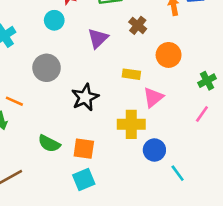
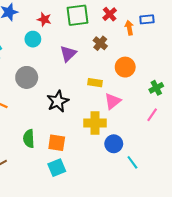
green semicircle: (49, 144) -> (29, 139), turned 60

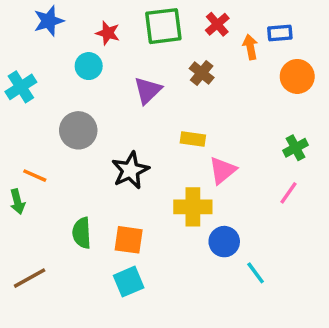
orange circle: (125, 67) -> (297, 76), moved

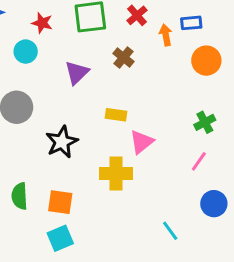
blue circle: (224, 242) -> (214, 204), moved

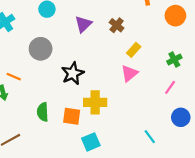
brown cross: (124, 58) -> (117, 25), moved
yellow rectangle: (116, 115) -> (134, 50), moved, turned -56
yellow cross: (116, 174) -> (95, 102), moved
cyan square: (60, 238) -> (91, 142), moved

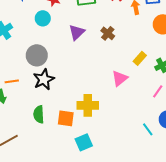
yellow rectangle: (134, 50) -> (140, 58), moved
black star: (73, 73) -> (44, 79), moved
orange line: (14, 77) -> (12, 81), turned -32
cyan line: (150, 137) -> (148, 129), moved

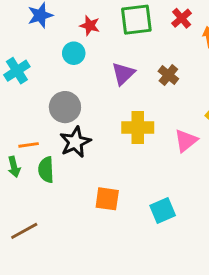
yellow cross: (88, 105) -> (138, 127), moved
green semicircle: (39, 114) -> (46, 170), moved
cyan square: (84, 142) -> (163, 211), moved

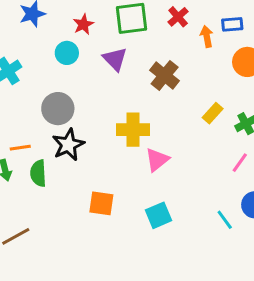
red star: (90, 26) -> (83, 24), turned 30
purple triangle: (123, 74) -> (115, 59), moved, turned -30
brown cross: (168, 75) -> (165, 75), size x1.4
pink triangle: (186, 141) -> (157, 160), moved

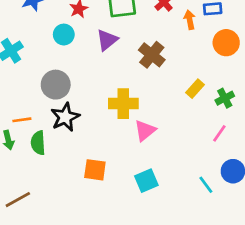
purple triangle: (115, 59) -> (107, 40), turned 35

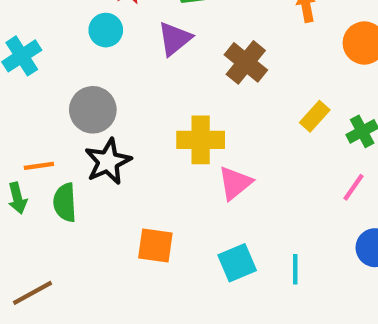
cyan line: (206, 185) -> (295, 269), moved, turned 36

